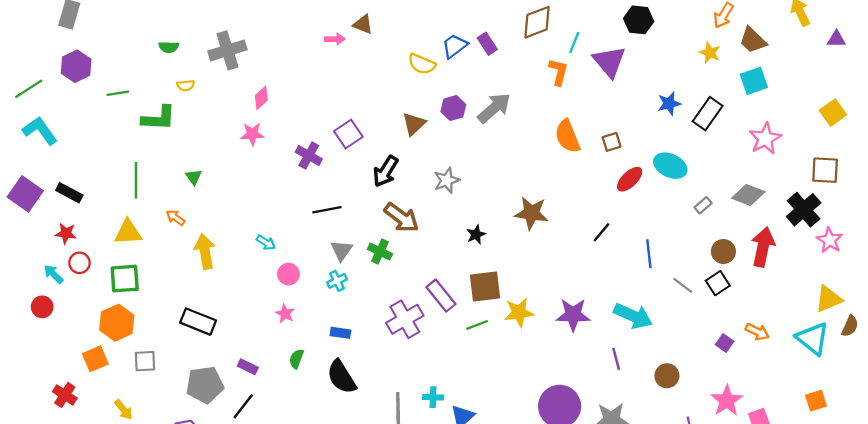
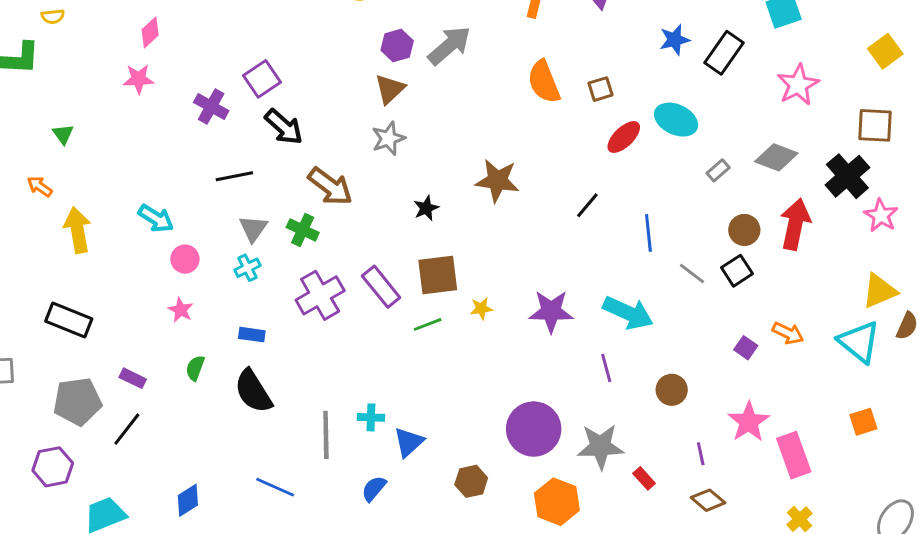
brown triangle: (414, 124) -> (390, 89), moved
black arrow: (386, 171) -> (284, 127), moved, turned -80
cyan arrow: (266, 242) -> (156, 218), size x1.4
yellow star: (519, 312) -> (481, 308), size x0.6
purple cross: (405, 319) -> (320, 295), moved

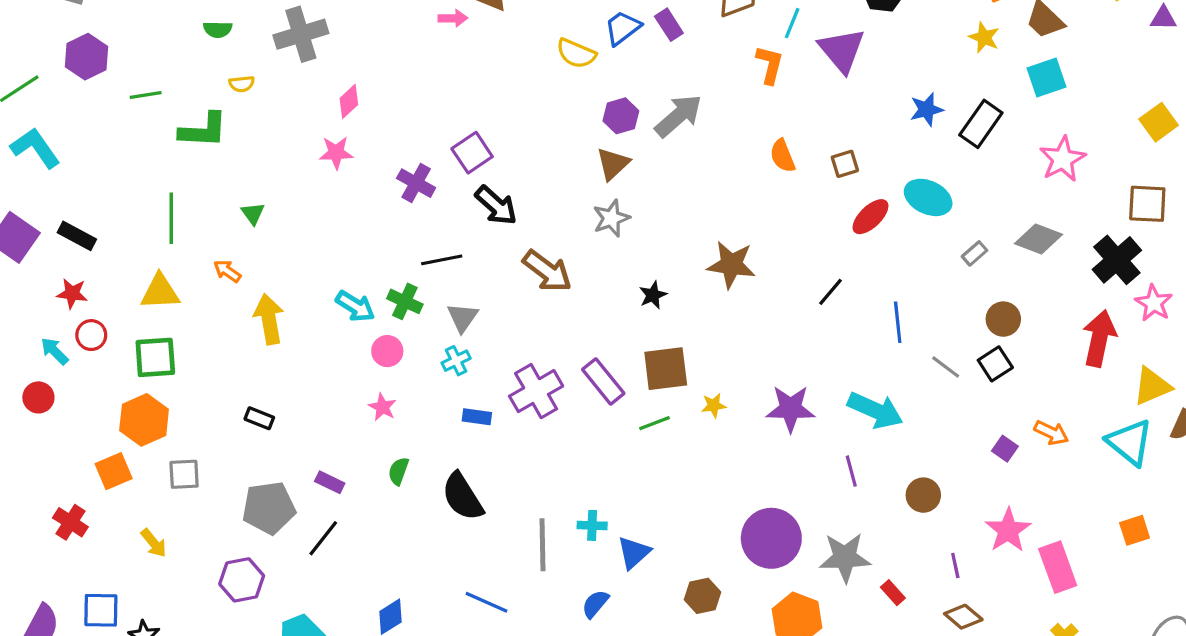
orange semicircle: (544, 82) -> (782, 156), size x0.7
red arrow: (795, 224) -> (1099, 338), moved
green cross: (303, 230) -> (405, 301), moved
black rectangle: (69, 320) -> (259, 418), size x0.6
blue rectangle: (252, 335) -> (477, 417), moved

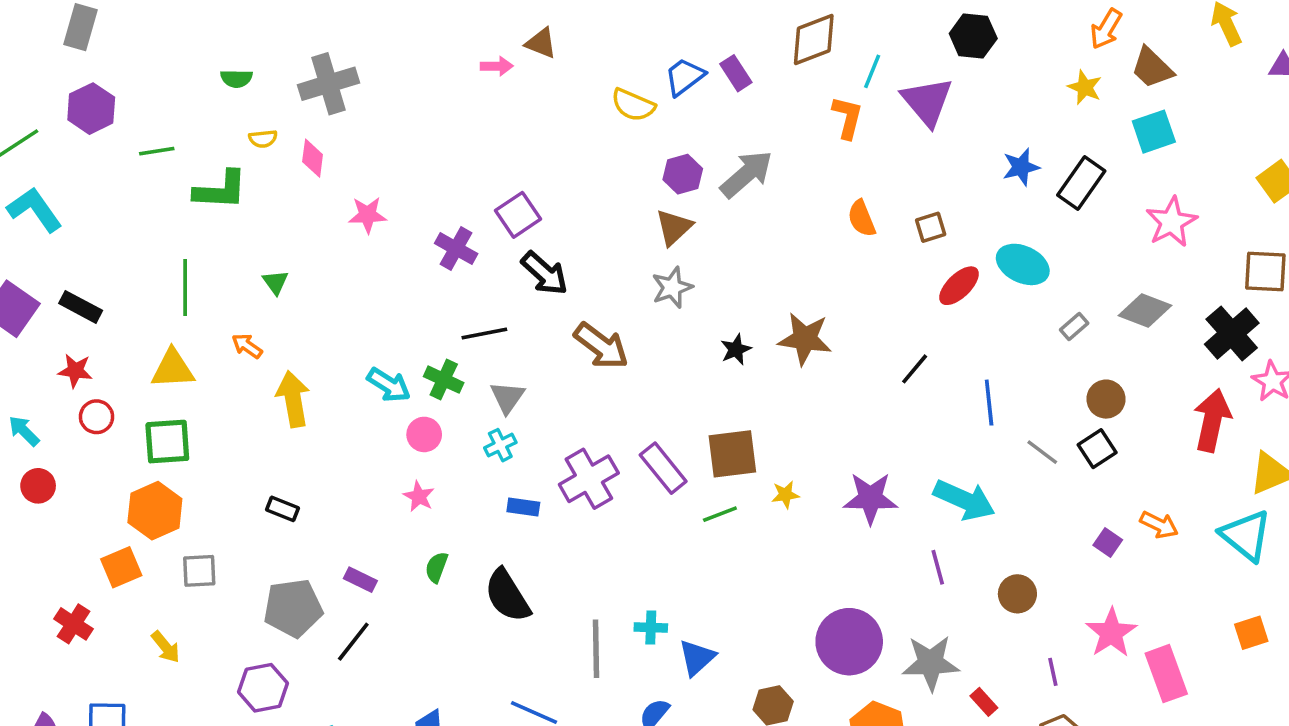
pink diamond: (349, 101) -> (313, 158), moved, turned -40
black star: (653, 295) -> (736, 349), moved
cyan arrow: (54, 351) -> (24, 431), moved

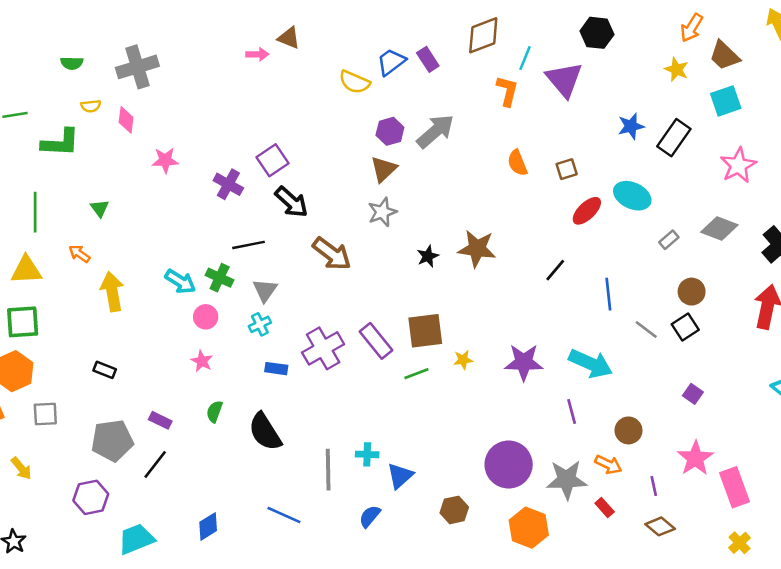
orange arrow: (1159, 525) -> (608, 465), moved

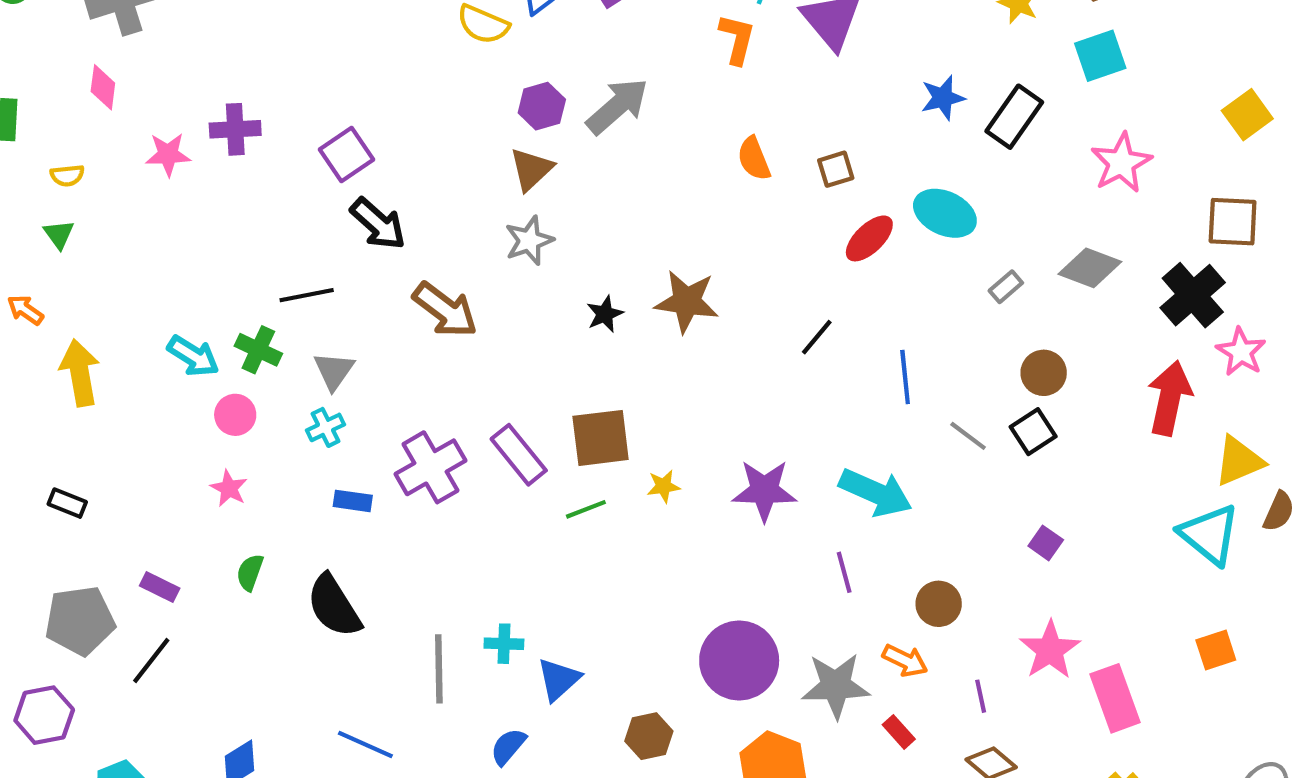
yellow semicircle: (91, 106) -> (67, 175), moved
purple cross: (228, 184) -> (235, 129), moved, turned -32

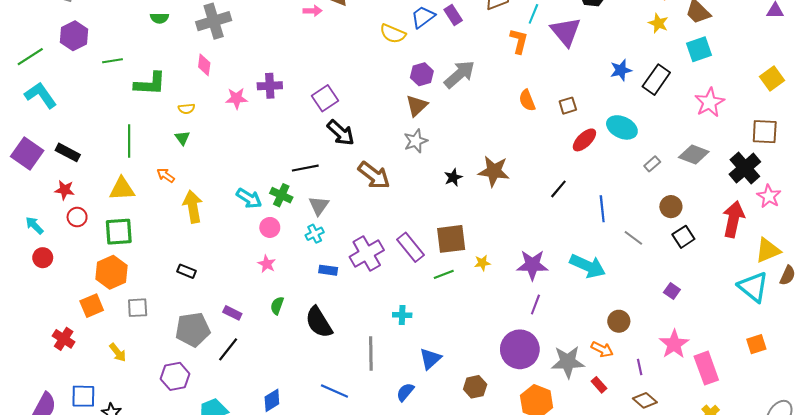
black square: (1033, 432) -> (683, 237), moved
purple line: (844, 572) -> (535, 305), moved, turned 36
cyan cross: (504, 644) -> (402, 315), moved

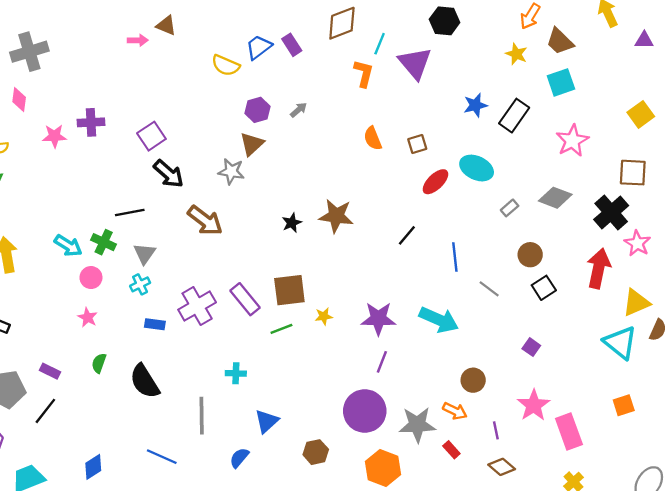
gray arrow: (459, 74) -> (299, 110), size x0.5
gray star: (416, 141) -> (231, 171), moved, turned 30

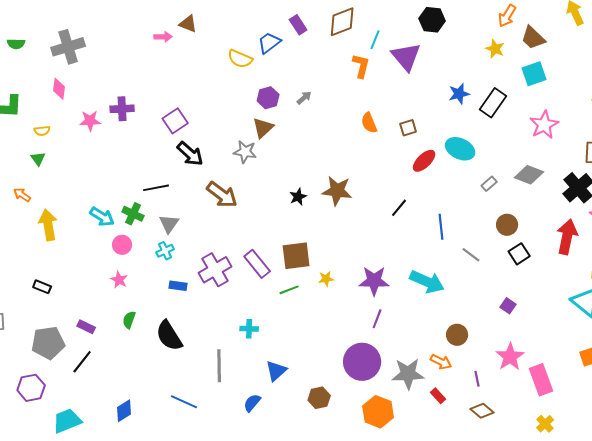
purple rectangle: (292, 45) -> (298, 25), moved

